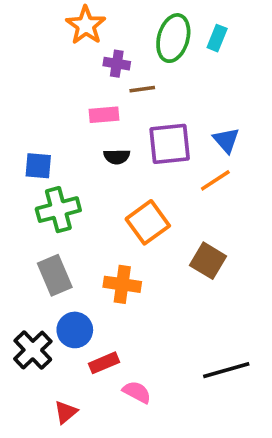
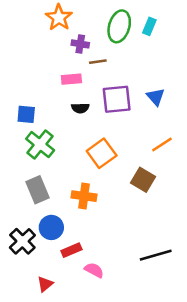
orange line: (215, 180) -> (162, 145), moved
green cross: (58, 210) -> (40, 145), turned -36

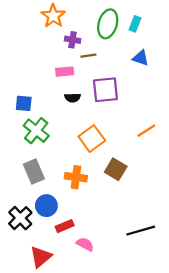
blue triangle: (156, 97) -> (141, 58), moved, turned -30
brown square: (143, 180) -> (116, 169), moved
red triangle: (45, 284) -> (41, 257), size x1.5

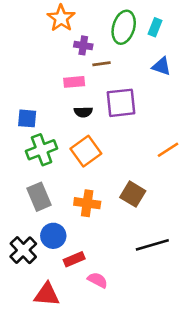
green cross: (36, 131) -> (42, 150), turned 30
orange square: (92, 139) -> (86, 151), moved
black line: (141, 231) -> (152, 245), moved
red triangle: (41, 257) -> (47, 294), turned 45

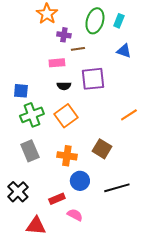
blue circle: (53, 236) -> (80, 181), moved

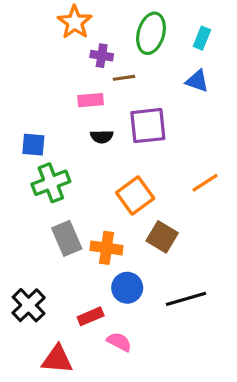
cyan rectangle: (119, 21) -> (202, 38), moved
orange square: (66, 116) -> (135, 195), moved
gray rectangle: (30, 151) -> (67, 238), moved

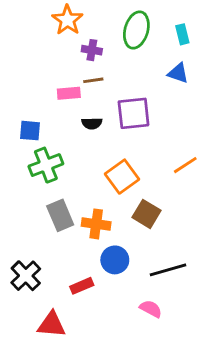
cyan rectangle: (202, 38) -> (182, 34), turned -36
brown line: (124, 78) -> (93, 80), moved
pink rectangle: (91, 100) -> (69, 93), moved
pink semicircle: (119, 342) -> (151, 309), moved

